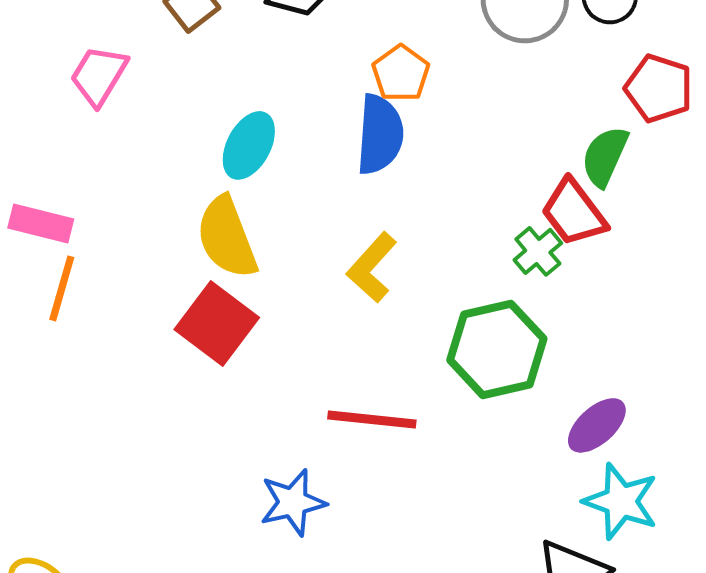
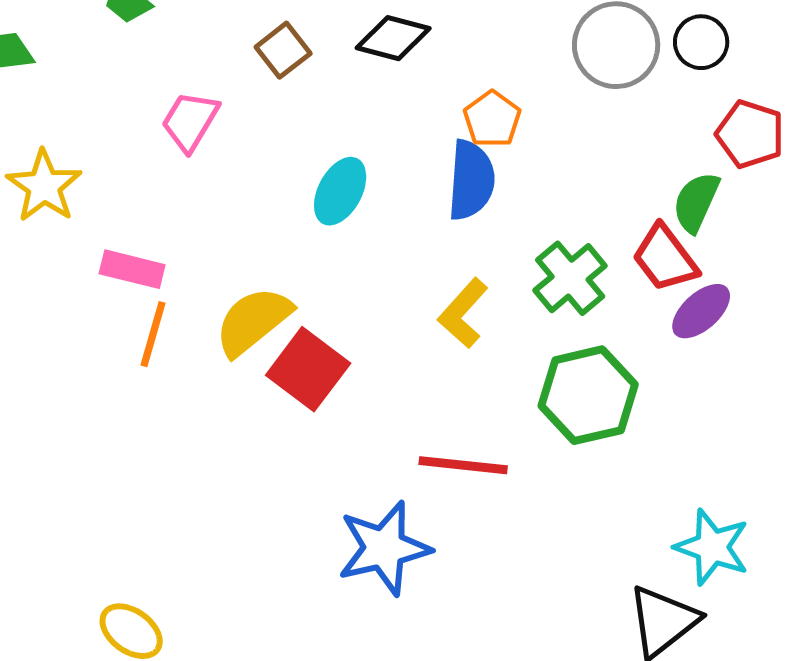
yellow semicircle: (227, 237) -> (253, 321), moved, turned 72
green cross: (538, 251) -> (570, 278), moved, size x1.5
purple ellipse: (597, 425) -> (701, 311), moved
blue star: (293, 502) -> (384, 548), size x1.4

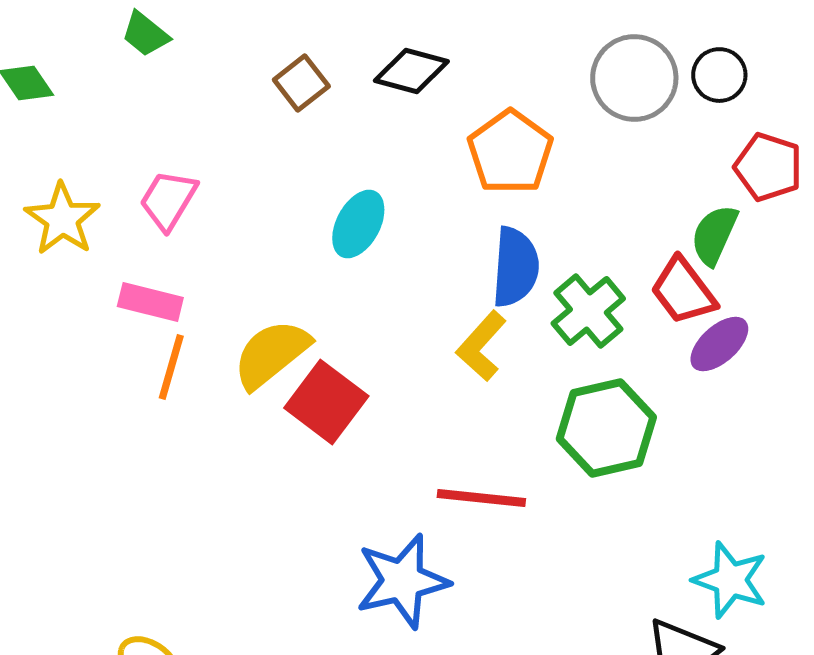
orange pentagon: (492, 119) -> (510, 152), size x1.5
pink trapezoid: (190, 121) -> (168, 200), moved
blue semicircle: (471, 180) -> (515, 267), moved

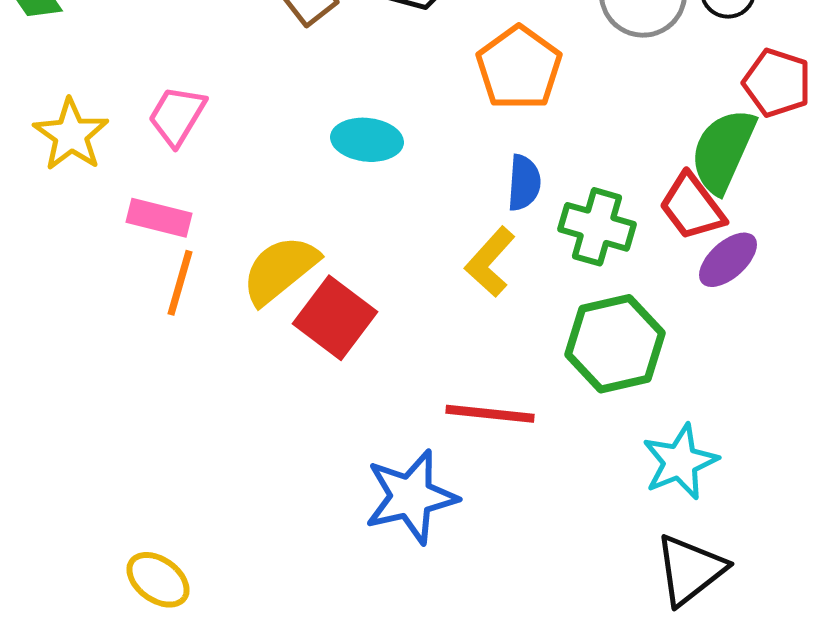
cyan ellipse: (358, 224) -> (367, 140), turned 68
green semicircle: (714, 235) -> (723, 151), size x1.4
blue semicircle: (515, 267) -> (524, 183), size x0.7
green cross: (588, 311) -> (597, 227), turned -34
cyan star: (730, 580) -> (680, 462), moved, turned 30

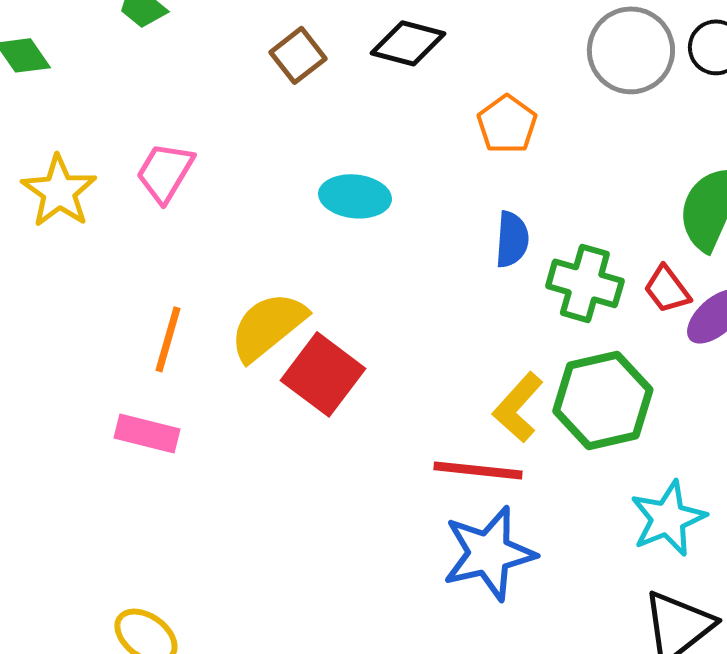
orange pentagon: (519, 68) -> (507, 124), size x0.7
red trapezoid: (692, 207) -> (667, 289), moved, size x0.7
pink rectangle: (159, 218) -> (147, 433), moved
yellow L-shape: (490, 262) -> (518, 407), moved
blue star: (411, 497) -> (489, 553), moved

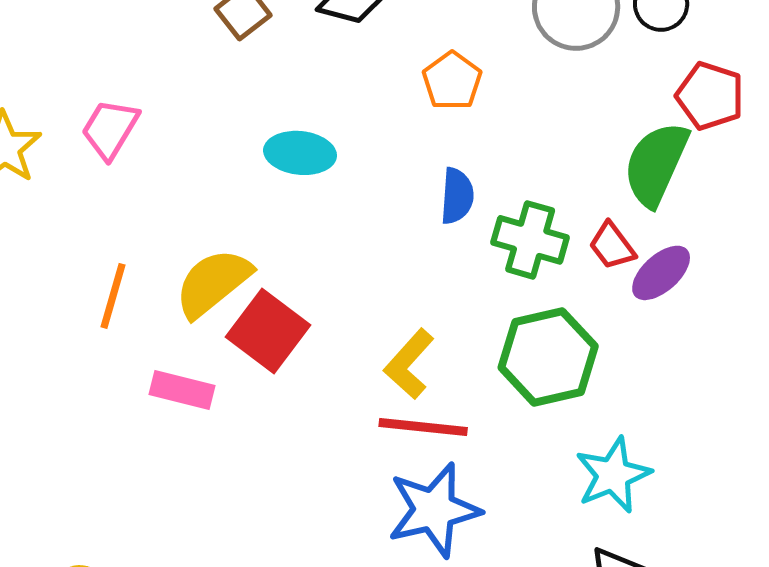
yellow L-shape: (518, 407) -> (409, 364), moved
pink rectangle: (147, 433) -> (182, 390), moved

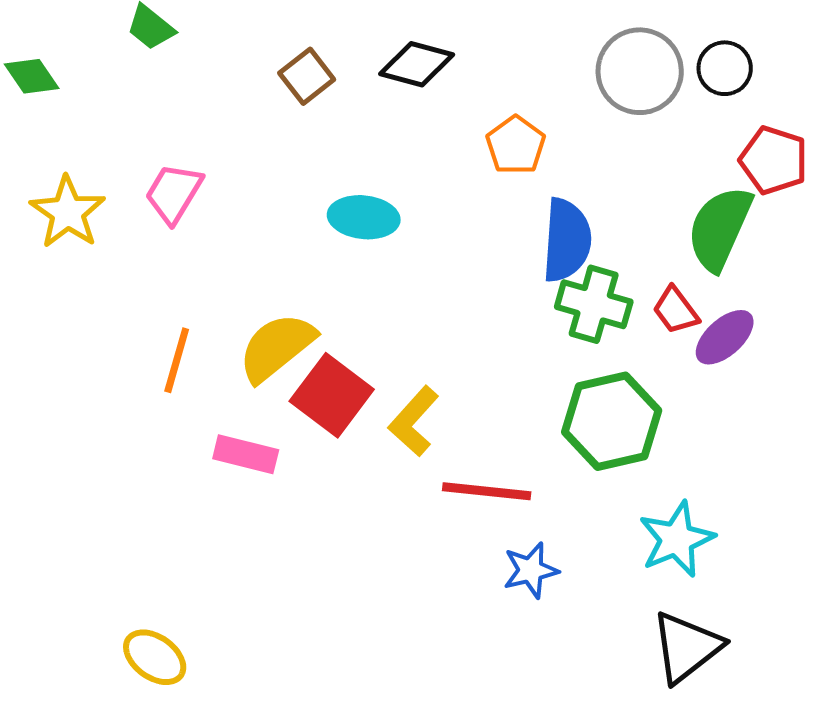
blue semicircle: (457, 196) -> (567, 240), moved, size x1.5
yellow L-shape: (409, 364) -> (414, 421), moved
blue star: (434, 510) -> (531, 570), moved, size x0.6

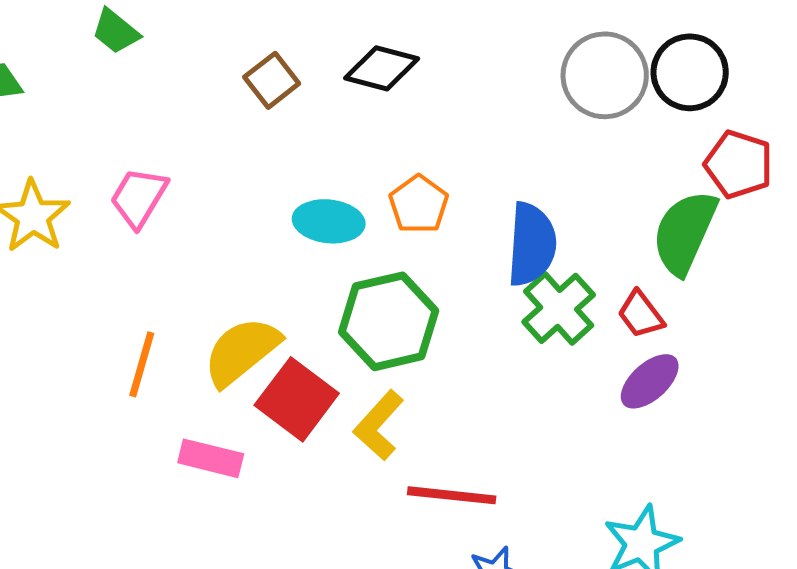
black circle: (725, 68) -> (690, 72), size x1.4
orange pentagon: (516, 145) -> (419, 204), moved
green cross: (594, 304) -> (559, 308), turned 32
purple ellipse: (725, 337) -> (650, 381), moved
green hexagon: (612, 421) -> (389, 321), moved

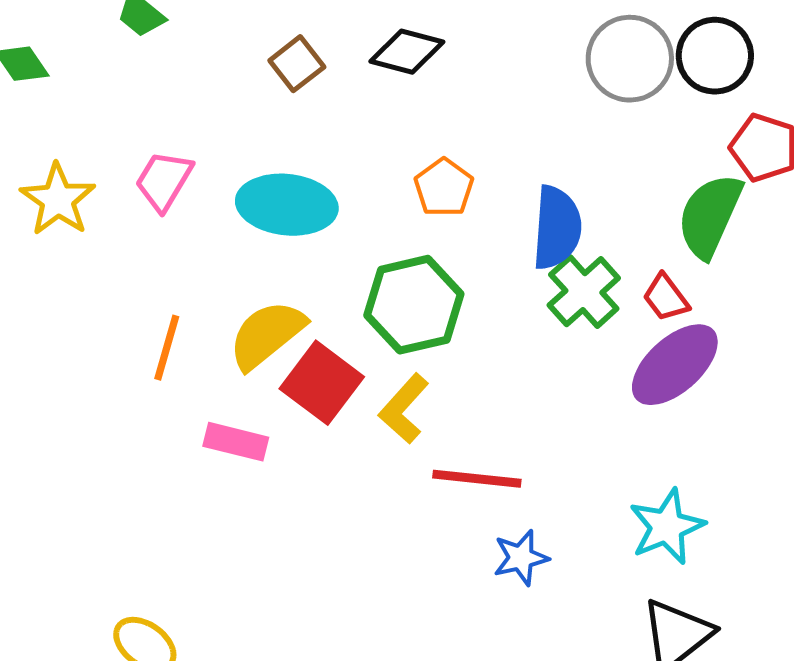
cyan ellipse: (329, 221) -> (287, 205), moved, size x1.4
purple ellipse: (650, 381) -> (675, 365), size x1.5

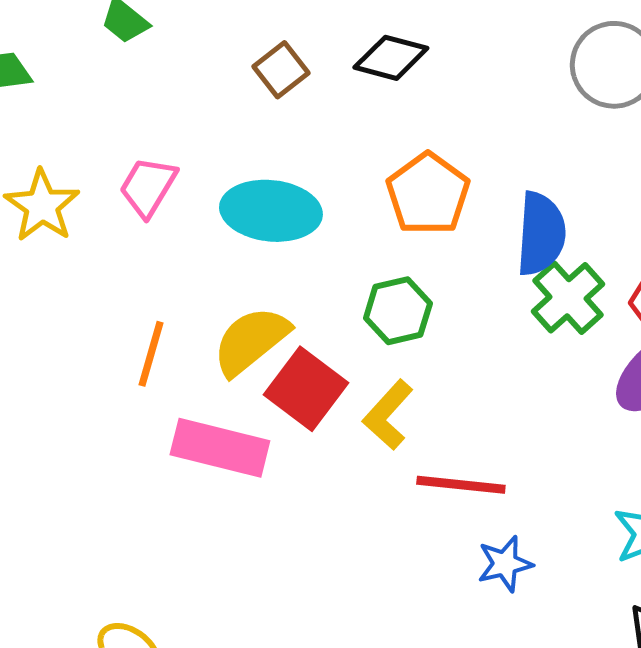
orange pentagon: (444, 188) -> (428, 194), size x1.4
green hexagon: (414, 305) -> (398, 311), size x0.7
pink rectangle: (236, 442) -> (220, 448), size x1.5

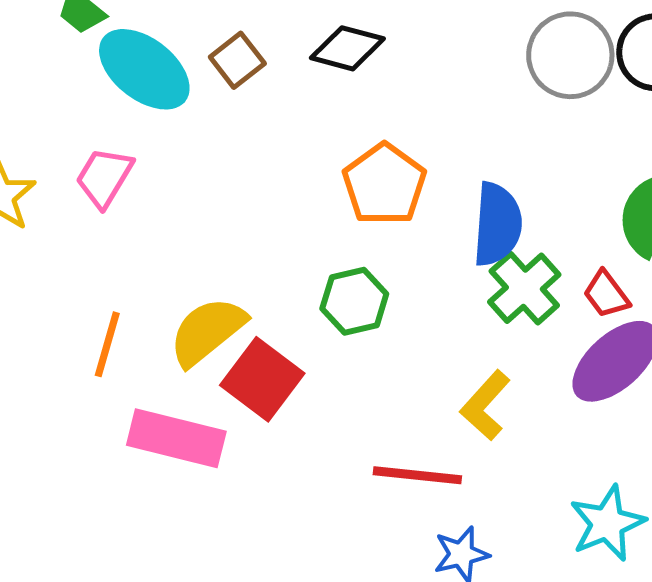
cyan ellipse: (271, 211) -> (144, 69), moved, turned 32
yellow L-shape: (388, 415) -> (485, 405), moved

